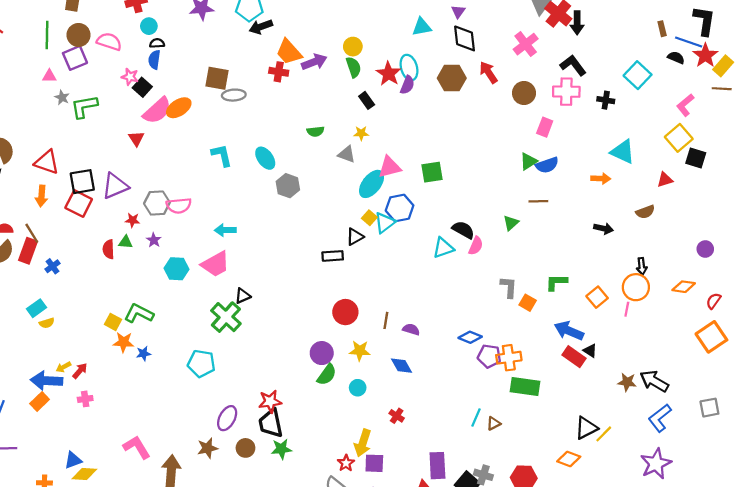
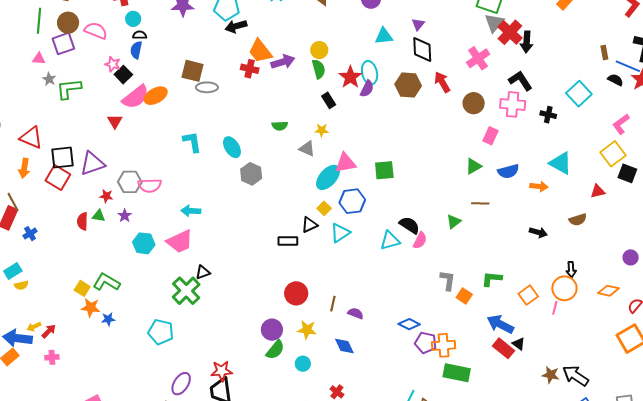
blue semicircle: (547, 165) -> (508, 171), moved
cyan triangle: (385, 223) -> (340, 233), moved

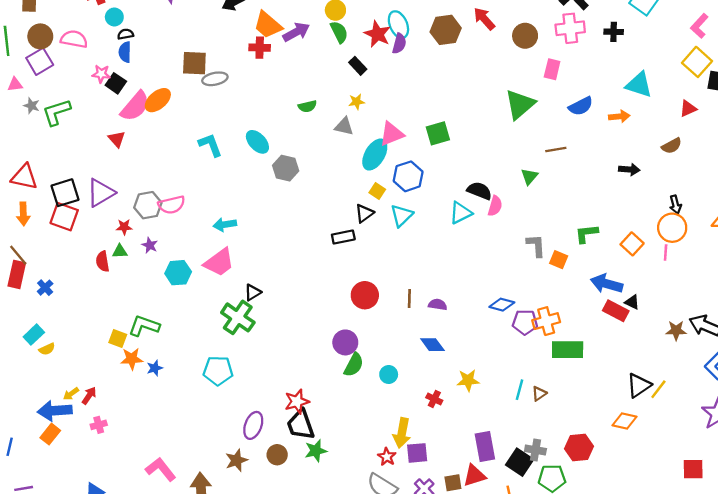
green triangle: (473, 166) -> (520, 104), moved, size x1.6
yellow star: (307, 330) -> (468, 380), moved

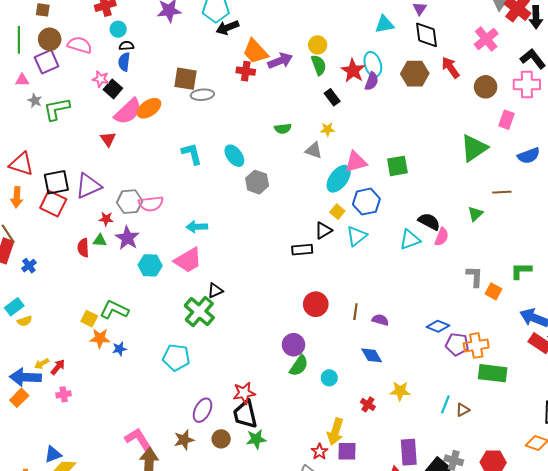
purple star: (150, 245) -> (127, 238), size x1.6
pink L-shape: (161, 469) -> (138, 439), moved

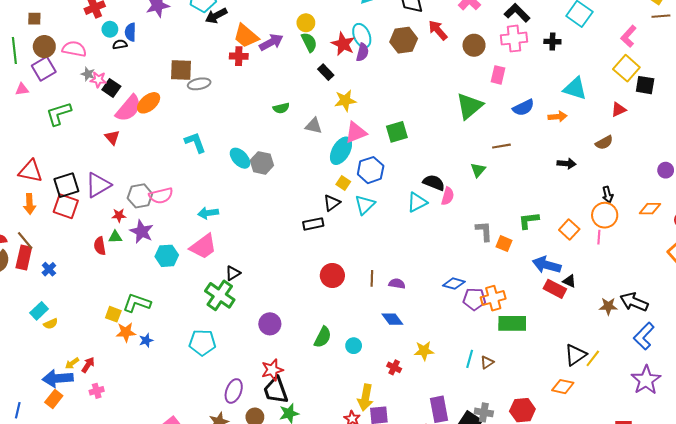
blue semicircle: (124, 62) -> (130, 32), moved
gray star: (35, 101) -> (88, 74), moved
yellow star: (327, 129) -> (345, 101), moved, size x1.5
cyan ellipse: (234, 156) -> (240, 158), moved
purple circle: (293, 345) -> (270, 324), moved

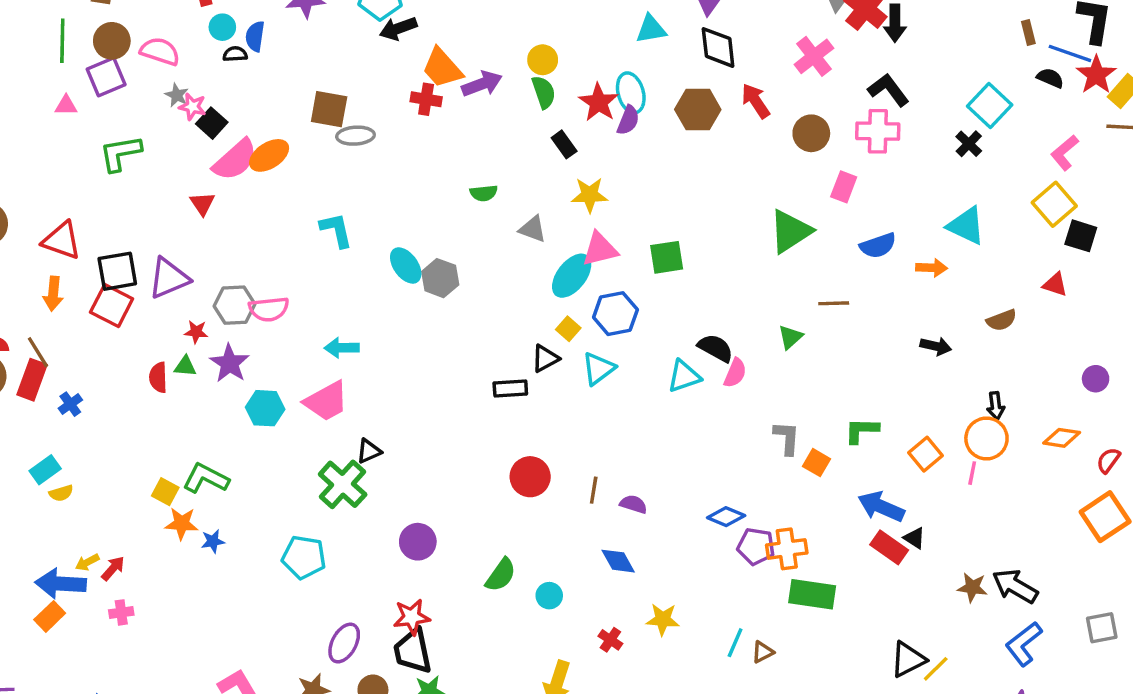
black cross: (552, 42) -> (969, 144), moved, turned 35
red triangle: (619, 110) -> (1055, 284), moved, turned 35

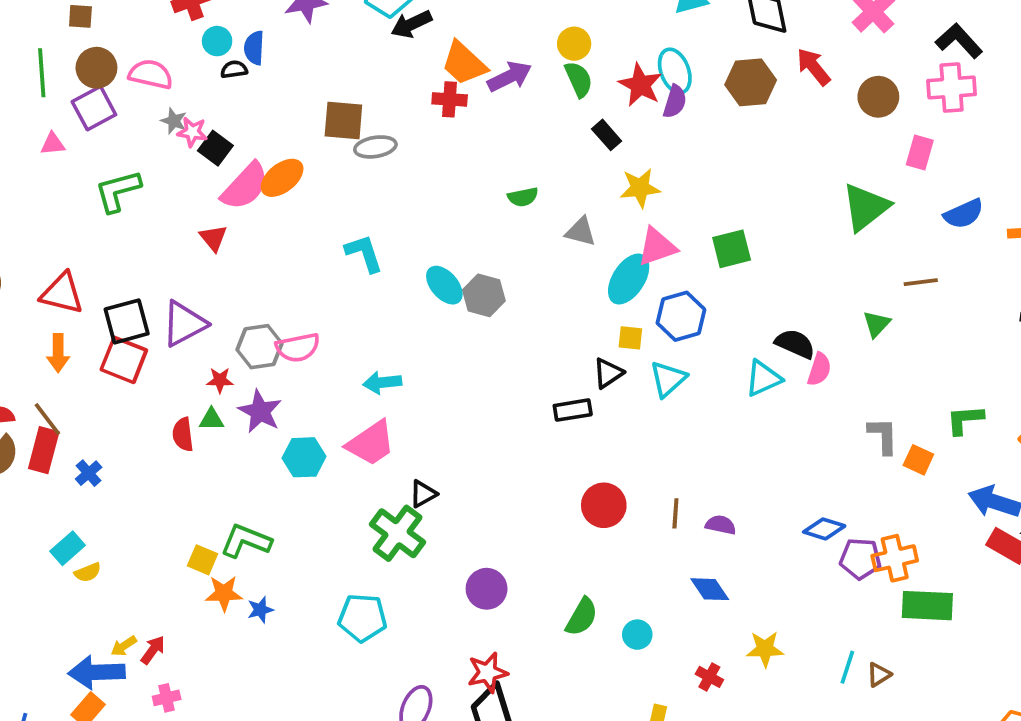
yellow square: (568, 329) -> (630, 338), turned -30

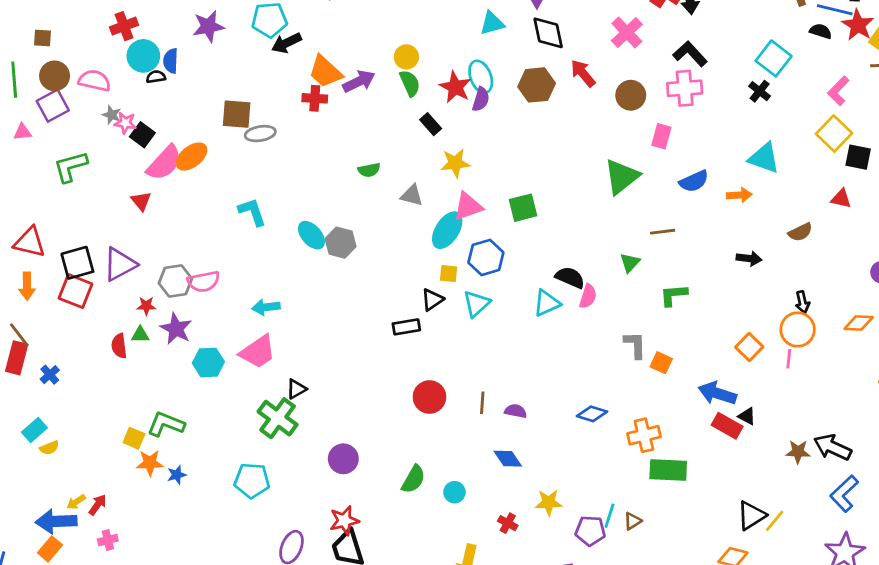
cyan circle: (217, 41) -> (143, 56), size x1.5
green L-shape: (965, 420) -> (674, 295), moved
purple pentagon: (860, 559) -> (590, 531), moved

